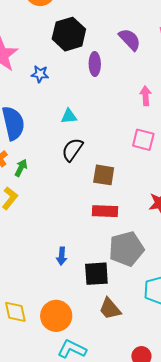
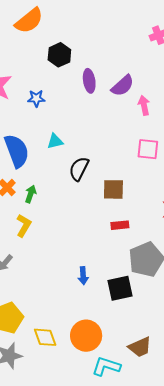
black hexagon: (69, 34) -> (59, 55), size x0.7
purple semicircle: (130, 39) -> (123, 86), moved, turned 100
cyan triangle: (69, 116) -> (55, 141), moved
red rectangle: (105, 211) -> (120, 225), size x0.7
brown trapezoid: (110, 309) -> (140, 347), moved, turned -65

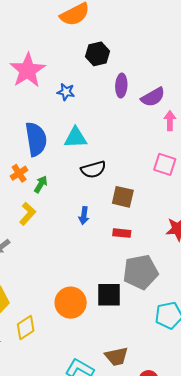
cyan triangle: (55, 141) -> (76, 138), size x1.4
black semicircle: (79, 169) -> (93, 169), turned -145
blue arrow: (83, 276) -> (84, 216), moved
orange circle: (86, 336) -> (71, 303), moved
yellow diamond: (45, 337) -> (26, 328), turned 65

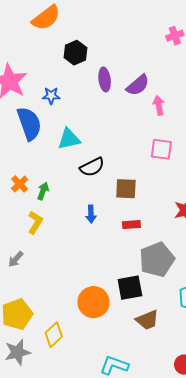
blue semicircle: (36, 139) -> (29, 124), moved
brown trapezoid: (117, 356) -> (147, 320), moved

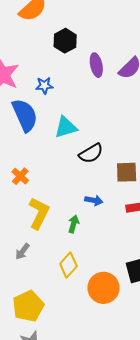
green arrow: (43, 191) -> (73, 224), moved
blue arrow: (91, 214) -> (94, 200), turned -72
yellow L-shape: (35, 222) -> (39, 213), size x1.4
yellow diamond: (54, 335) -> (68, 265), moved

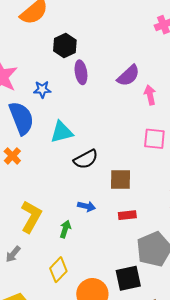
purple ellipse: (96, 65) -> (81, 72), moved
orange cross: (20, 176) -> (12, 156), moved

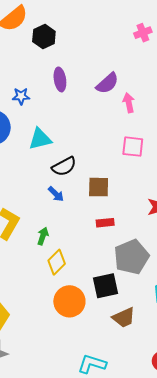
black hexagon: (65, 46) -> (44, 37), moved
blue arrow: (87, 206) -> (56, 194), moved, turned 30
yellow diamond: (58, 270) -> (57, 262), moved

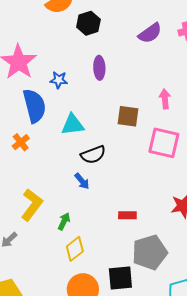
purple semicircle: (107, 83) -> (150, 33), moved
pink square: (133, 147) -> (164, 143), size x1.4
brown square: (99, 187) -> (128, 116), moved

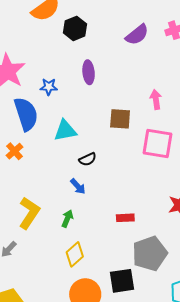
black semicircle: (93, 155) -> (88, 159), size x0.7
green arrow: (64, 221) -> (67, 219), moved

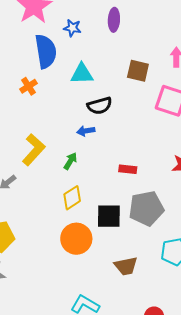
black semicircle: (88, 159) -> (100, 106), size x1.4
blue arrow: (78, 186) -> (86, 131), turned 114
black square: (122, 281) -> (109, 216), moved

